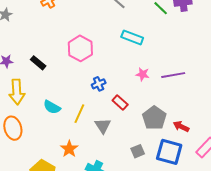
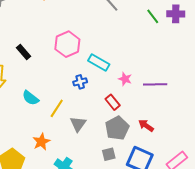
cyan rectangle: (132, 37) -> (99, 62), moved
red rectangle: (120, 102) -> (113, 102), moved
gray pentagon: (154, 118) -> (117, 128), moved
red arrow: (181, 126) -> (146, 126), moved

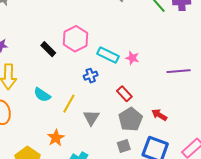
black rectangle: (24, 52) -> (48, 49), moved
pink star: (125, 79) -> (132, 58), moved
purple line: (155, 84) -> (179, 71), moved

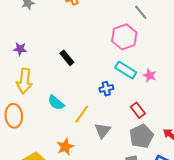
pink hexagon: (75, 39) -> (124, 37), moved

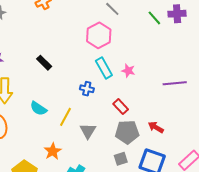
cyan rectangle: (126, 70) -> (104, 68), turned 35
blue cross: (106, 89) -> (87, 89), turned 32
gray pentagon: (141, 136) -> (127, 132), turned 30

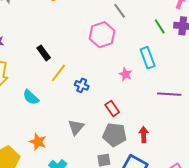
cyan rectangle: (104, 68) -> (148, 58), moved
yellow line: (65, 117) -> (58, 73), moved
red arrow: (156, 127) -> (144, 135), turned 49
orange star: (53, 151) -> (38, 142), turned -30

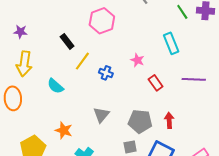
pink hexagon: (102, 35) -> (102, 21), moved
pink star: (125, 74) -> (137, 60), moved
red rectangle: (112, 109) -> (156, 83), moved

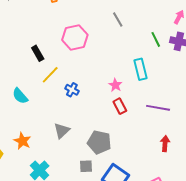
pink star: (137, 60) -> (115, 85), moved
red arrow: (169, 120) -> (165, 144), moved

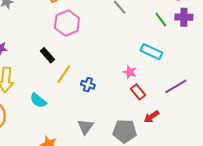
pink hexagon: (75, 37) -> (67, 23), moved
cyan rectangle: (140, 69) -> (151, 52), turned -40
purple line: (158, 108) -> (176, 86), turned -30
red arrow: (165, 144) -> (151, 117), moved, turned -119

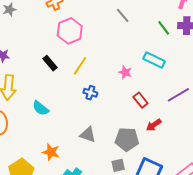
pink star: (130, 72) -> (125, 72), moved
yellow line: (64, 74) -> (80, 66), moved
gray triangle: (86, 127) -> (88, 135), turned -48

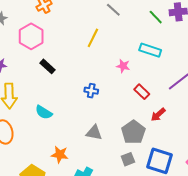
pink hexagon: (70, 31) -> (31, 36), moved
yellow line: (80, 66) -> (93, 38), moved
gray pentagon: (127, 139) -> (133, 132), turned -30

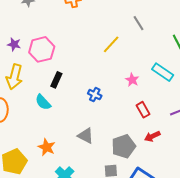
pink hexagon: (31, 36) -> (42, 49), moved
black rectangle: (47, 66) -> (56, 80), moved, turned 56

